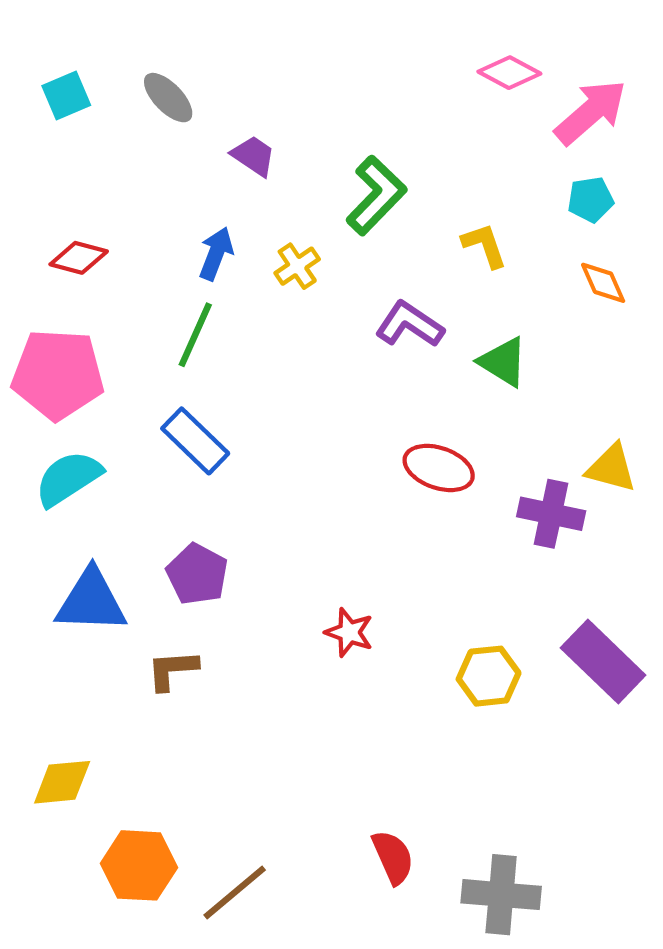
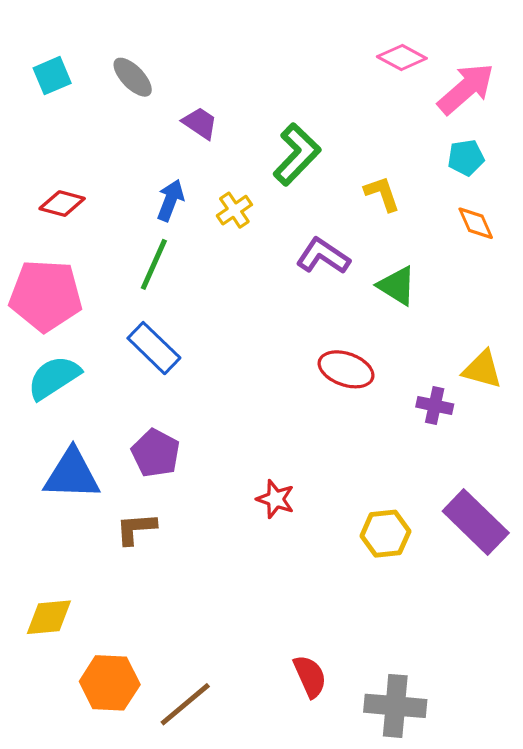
purple cross: (551, 514) -> (435, 405), size x0.7

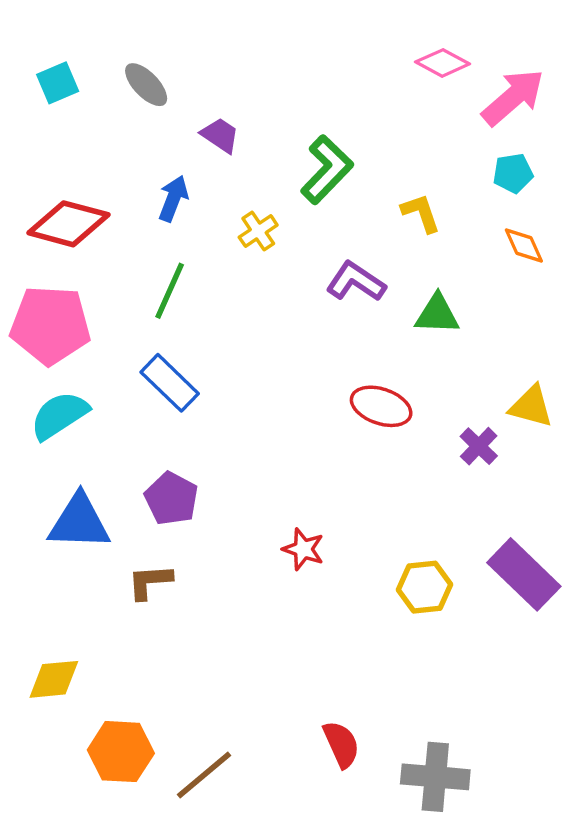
blue arrow: (170, 200) -> (173, 198), moved
red diamond: (62, 204) -> (68, 224), size x1.6
green triangle: (397, 286) -> (437, 314), turned -30
purple cross: (435, 405) -> (479, 446), turned 32

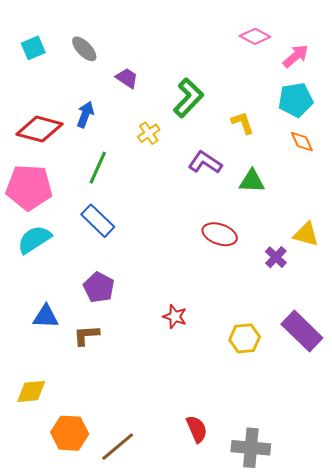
pink arrow: (513, 97) -> (296, 56), size x0.7
cyan pentagon: (513, 173) -> (296, 100), size x1.5
blue arrow: (173, 198) -> (85, 114), moved
blue triangle: (79, 522) -> (46, 317), moved, size x0.7

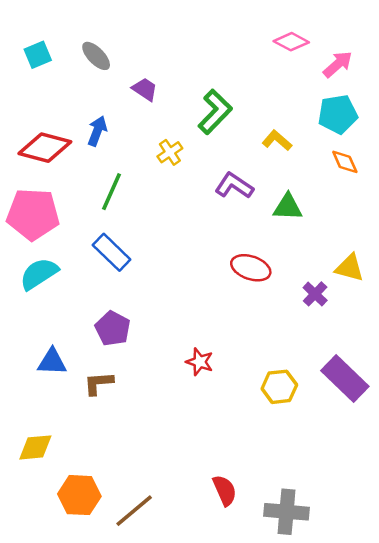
yellow L-shape: (243, 123) -> (277, 140), turned -30

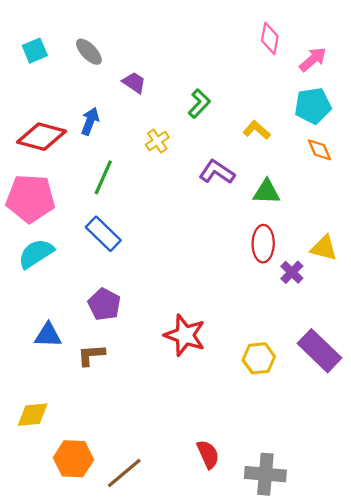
pink diamond: (291, 42) -> (270, 38), turned 72
green L-shape: (215, 112) -> (199, 104), size x0.7
red ellipse: (251, 268) -> (263, 244), moved, turned 72
red star: (200, 362) -> (185, 335), size x1.6

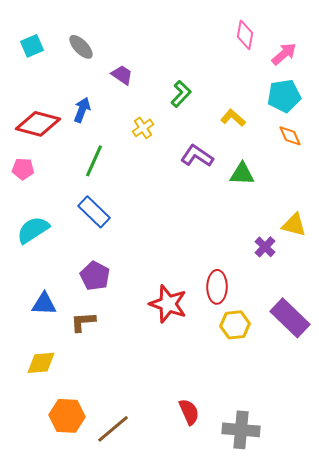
pink pentagon: (30, 198) -> (23, 169), moved, size x0.5
red ellipse: (263, 244) -> (217, 287), moved
yellow diamond: (33, 415) -> (41, 363), moved

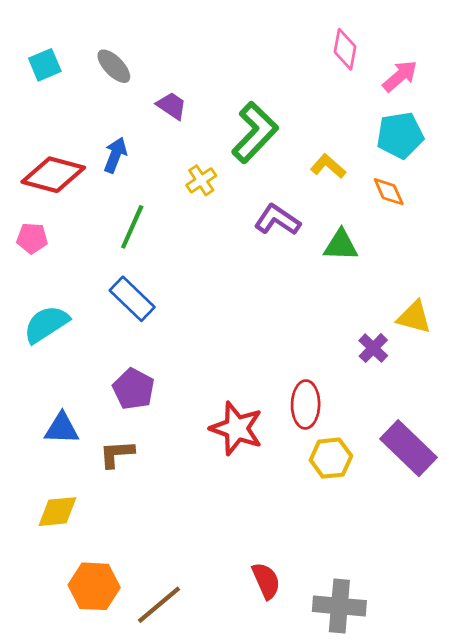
green L-shape: (181, 94) -> (255, 132), size x1.6
orange diamond: (290, 136) -> (389, 192), moved

